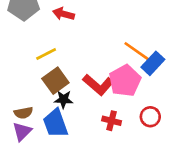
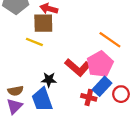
yellow line: (46, 54) -> (34, 42), turned 49
blue rectangle: (153, 63) -> (102, 86), moved
brown square: (55, 81) -> (43, 23), moved, turned 35

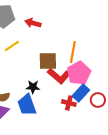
brown square: (43, 23) -> (48, 61), moved
orange line: (110, 40) -> (73, 52), moved, turned 65
yellow line: (34, 42) -> (12, 46), moved, turned -56

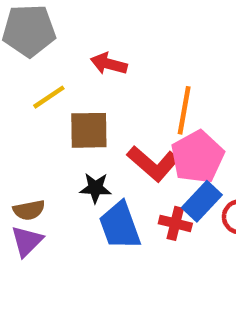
red arrow: (33, 23) -> (109, 64), moved
brown square: (48, 61) -> (89, 130), moved
blue trapezoid: (27, 105) -> (120, 226), moved

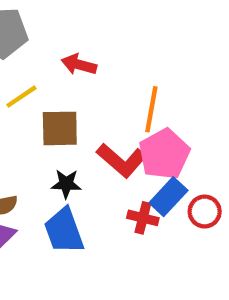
blue trapezoid: (120, 226) -> (64, 231), moved

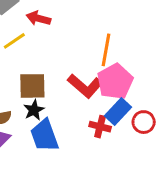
red arrow: (79, 65) -> (38, 18), moved
brown square: (60, 128) -> (32, 86), moved
black star: (66, 184) -> (34, 110), moved, turned -30

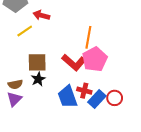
blue rectangle: (118, 112) -> (97, 99), moved
red circle: (144, 122) -> (115, 98), moved
blue trapezoid: (44, 136) -> (68, 97), moved

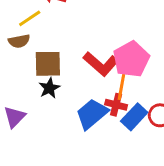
orange line: (88, 37) -> (122, 83), moved
brown semicircle: (15, 84) -> (19, 41), moved
blue trapezoid: (68, 97) -> (92, 114), turned 70

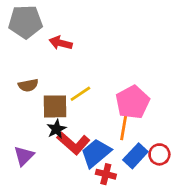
yellow line: (30, 18) -> (80, 94), moved
red L-shape: (101, 64) -> (73, 143), moved
red cross: (116, 105) -> (106, 174), moved

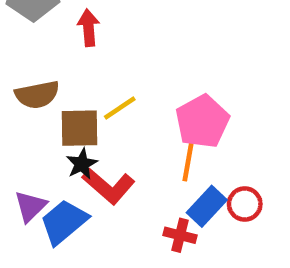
red arrow: (61, 43) -> (88, 28), turned 70
brown semicircle: (28, 85) -> (37, 95), size x1.4
blue trapezoid: (96, 153) -> (64, 222), moved
red cross: (106, 174) -> (180, 235), moved

